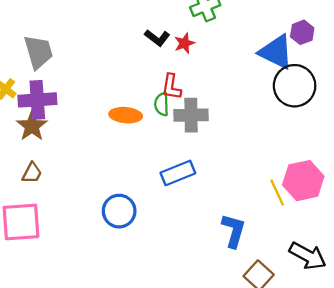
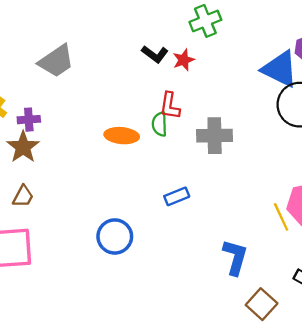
gray trapezoid: (38, 52) -> (56, 61), moved, turned 72
purple cross: (37, 100) -> (29, 120), size x0.6
gray cross: (191, 115) -> (215, 136), moved
blue rectangle: (178, 173) -> (177, 196), size x0.7

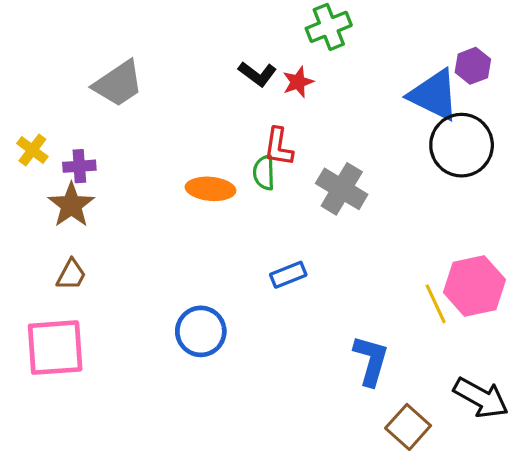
gray cross: (215, 136) -> (342, 189), turned 32

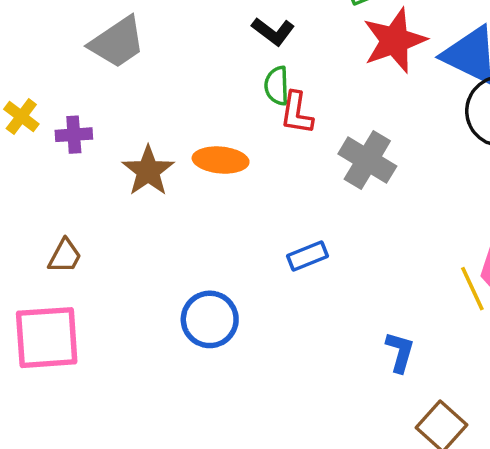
red star: (298, 82) -> (394, 40), moved, size x1.8
green semicircle: (264, 173) -> (277, 86), moved
brown star: (71, 205) -> (148, 171), moved
blue L-shape: (371, 361) -> (400, 352), size x0.7

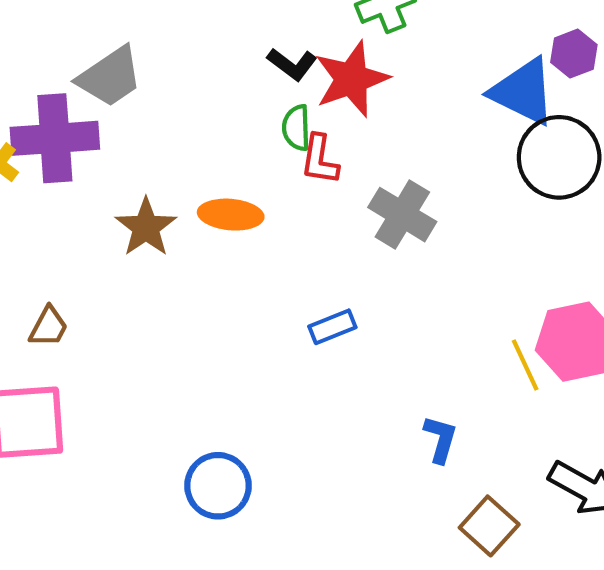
red star: (394, 40) -> (351, 79), moved
purple cross: (74, 135) -> (55, 138), moved, size x2.0
blue circle: (210, 319) -> (218, 486), moved

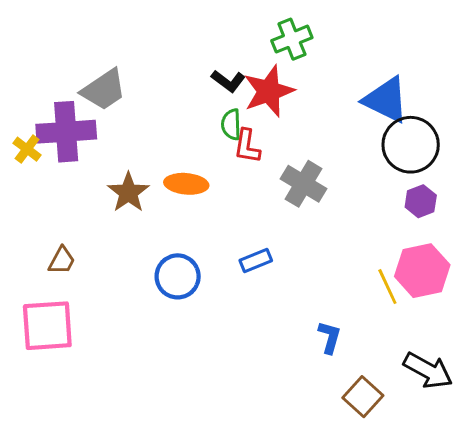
purple hexagon: (574, 54) -> (421, 201), moved
blue circle: (218, 486) -> (178, 276), moved

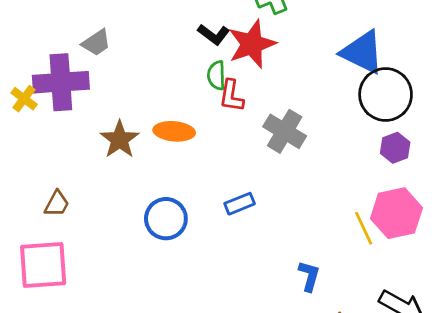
gray trapezoid: (104, 90) -> (96, 43), size x0.7

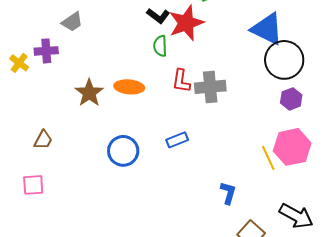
purple cross: (61, 82) -> (46, 51), size x0.6
red L-shape: (231, 96) -> (181, 81), moved
gray cross: (285, 131) -> (210, 87), turned -36
pink square: (43, 265) -> (33, 185), size x0.6

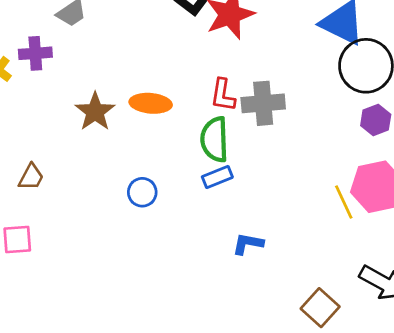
green semicircle: (160, 46) -> (215, 139), moved, size x1.5
blue circle: (123, 151) -> (142, 192), size x0.7
blue L-shape: (228, 193) -> (248, 244), moved, turned -95

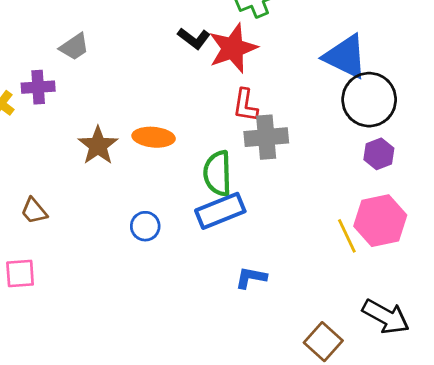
red L-shape: (223, 95) -> (245, 105), moved
brown trapezoid: (31, 177) -> (34, 211), turned 112
blue rectangle: (217, 177) -> (220, 211), size x1.6

